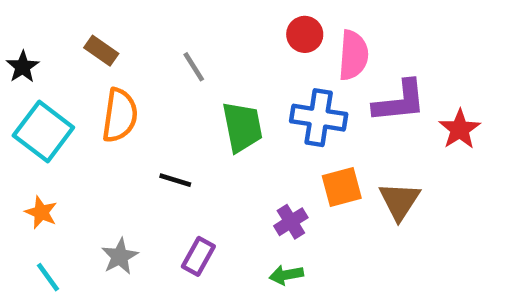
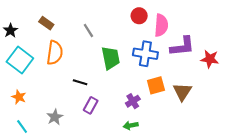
red star: (460, 129) -> (210, 59), turned -30
purple rectangle: (198, 256) -> (91, 105), moved

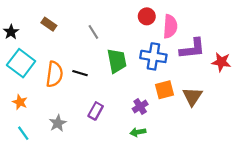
orange semicircle: (55, 53) -> (54, 74), moved
black line: (80, 82) -> (80, 73), moved

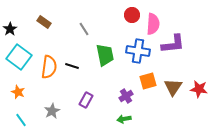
red star: (221, 62) -> (199, 89), moved

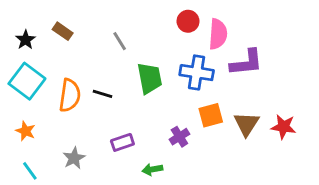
black star: (10, 29) -> (26, 40), moved
purple rectangle: (86, 100) -> (122, 142), turned 42
green arrow: (124, 119) -> (152, 169), moved

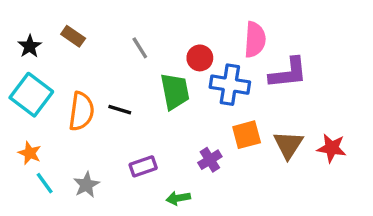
red circle: (188, 21) -> (200, 58), moved
cyan line: (30, 171) -> (45, 183), moved

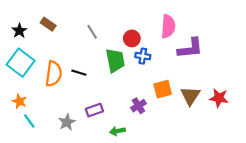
blue cross: (230, 85) -> (143, 56), moved, size x0.6
gray star: (86, 185) -> (67, 122), moved

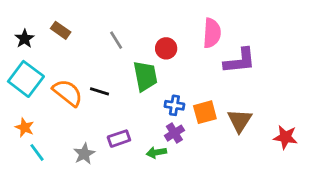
blue cross: (143, 56) -> (174, 105), moved
orange semicircle: (54, 74) -> (68, 93), turned -60
red star: (219, 98) -> (285, 137), moved
green arrow: (117, 131) -> (156, 152), moved

